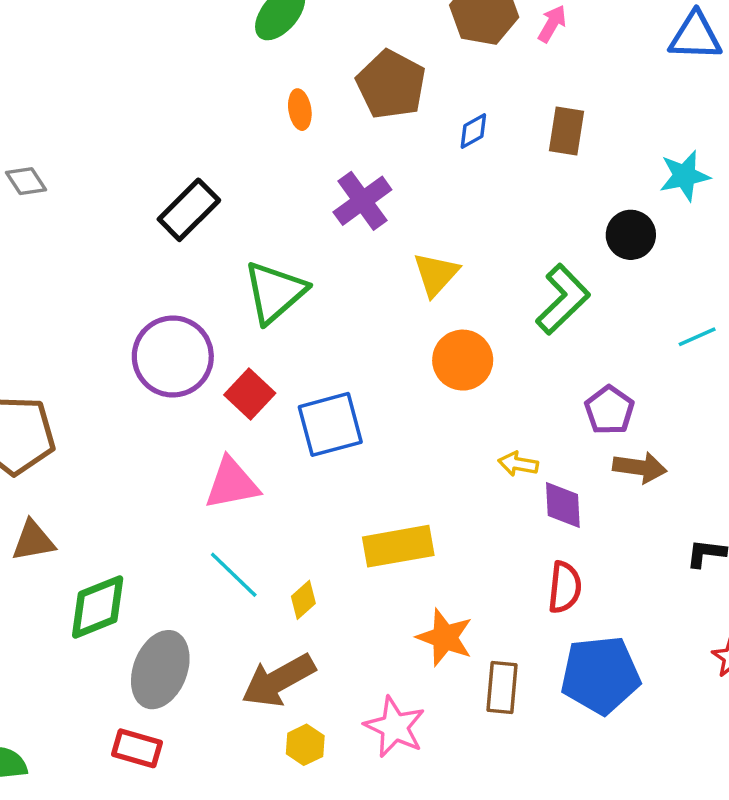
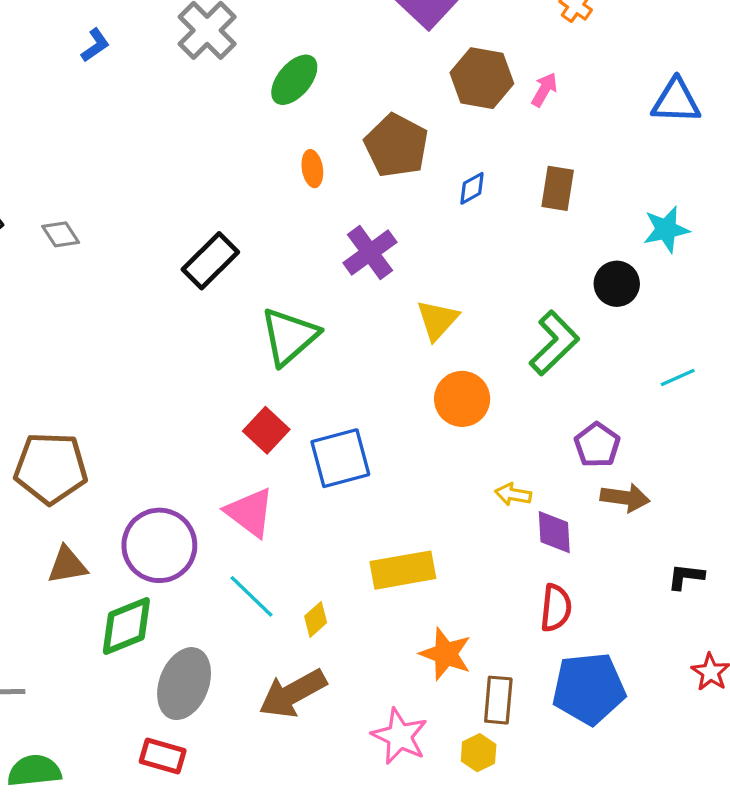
purple circle: (173, 356) -> (159, 545), moved
pink triangle: (232, 484) -> (250, 512), turned 48
yellow hexagon: (305, 745) -> (479, 753), moved

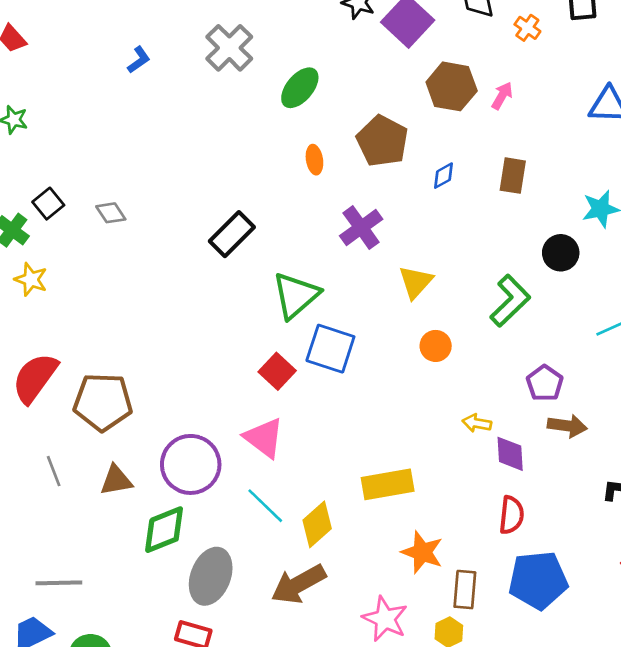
orange circle: (462, 399) -> (436, 346), size x0.7
blue square: (340, 458) -> (330, 349), moved, turned 33
yellow diamond: (316, 619) -> (317, 524), size x1.6

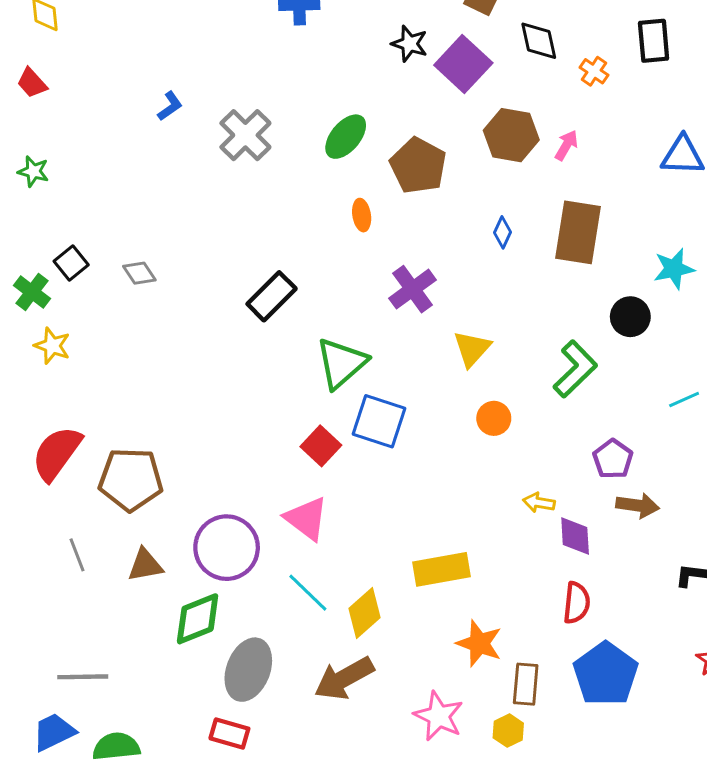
gray cross: (229, 48) -> (245, 135), moved
brown pentagon: (382, 141) -> (418, 166), moved
blue diamond: (444, 176) -> (502, 232), turned -36
brown rectangle: (513, 176) -> (578, 232), size x1.6
blue pentagon: (538, 580) -> (606, 674), turned -30

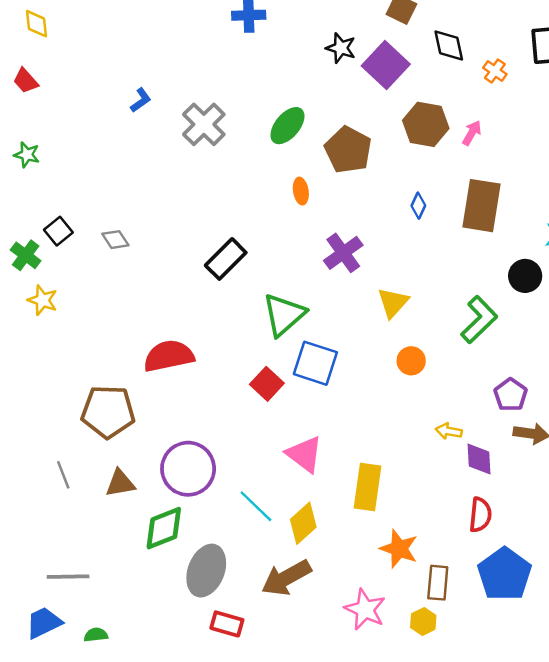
red semicircle: (57, 453) -> (169, 356), moved, turned 42
pink triangle: (306, 519) -> (304, 454), moved
yellow rectangle: (441, 569) -> (368, 487), turned -72
red rectangle: (229, 734) -> (227, 624), moved
green semicircle: (116, 747) -> (96, 635), size x0.6

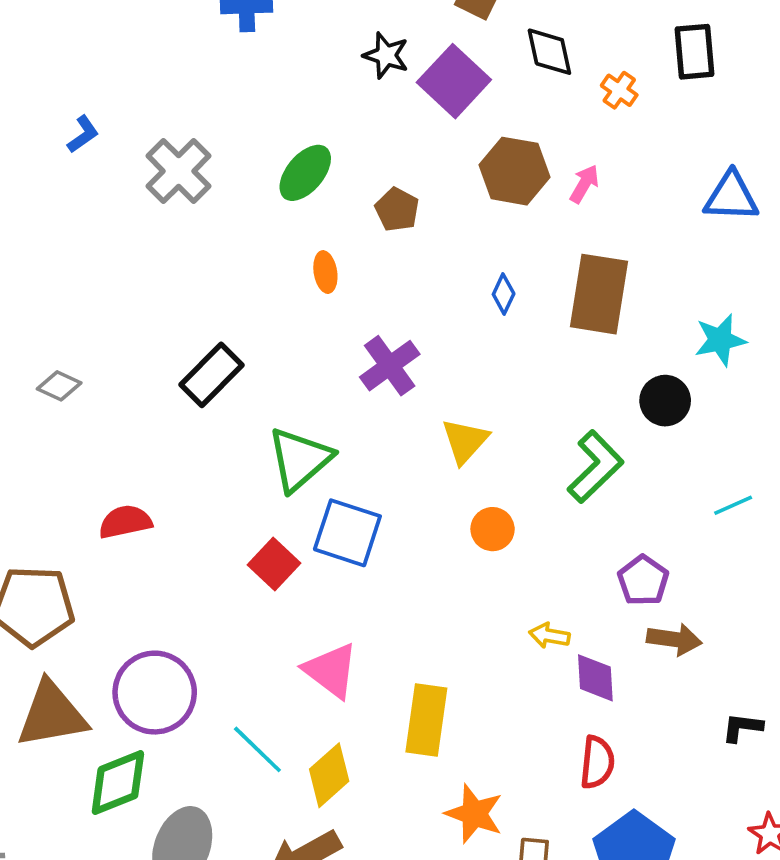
brown pentagon: (348, 150) -> (397, 210), size x0.6
gray diamond: (115, 240) -> (59, 386), moved, turned -32
red semicircle: (169, 356) -> (125, 522), size x0.7
brown triangle: (120, 483) -> (52, 715), size x1.6

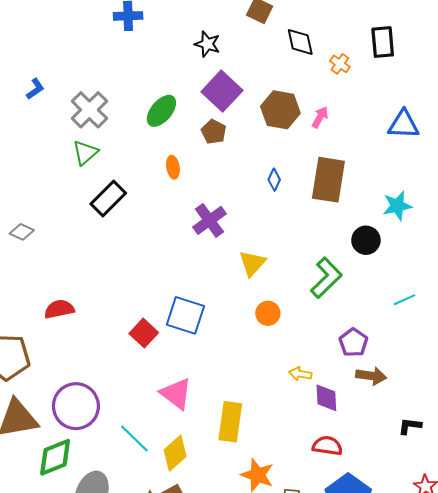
purple square: (454, 81) -> (222, 91), moved
black rectangle: (212, 375) -> (108, 198), moved
green triangle: (300, 459) -> (85, 153), moved, size x0.7
red semicircle: (597, 762) -> (327, 446), turned -88

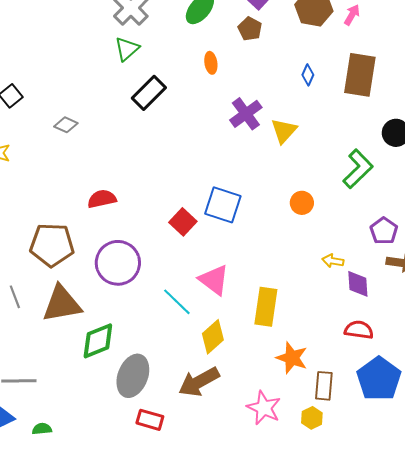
yellow triangle: (252, 263) -> (284, 131), moved
purple circle: (76, 406) -> (118, 263), moved
cyan line: (134, 438) -> (177, 302), moved

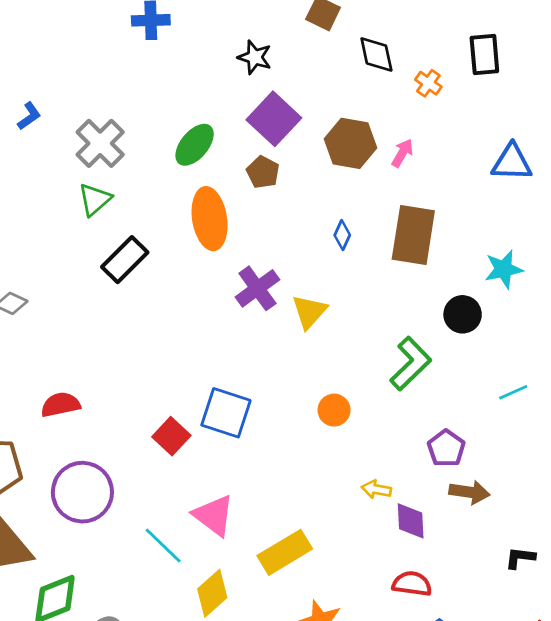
orange ellipse: (211, 63) -> (210, 219), size x2.0
yellow rectangle: (266, 307) -> (285, 552), turned 51

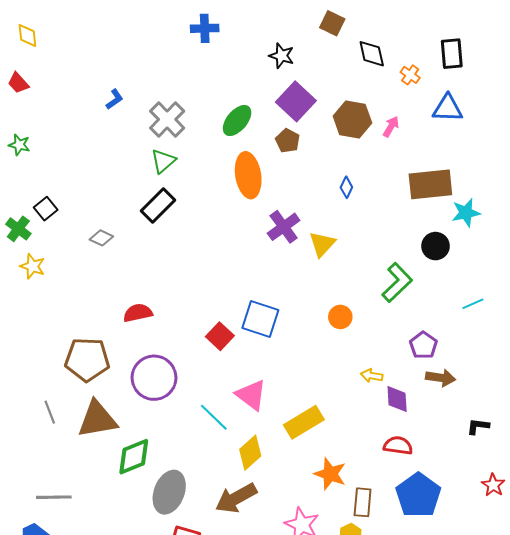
blue triangle: (512, 163) -> (448, 108), moved
brown rectangle: (413, 235) -> (430, 184), moved, turned 75
black rectangle: (125, 260) -> (158, 206), moved

